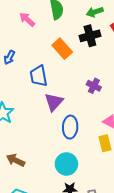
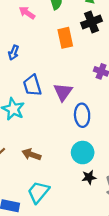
orange rectangle: (62, 49) -> (65, 38), turned 36
blue trapezoid: (39, 76) -> (32, 85), moved

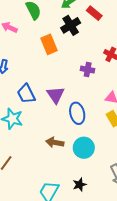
brown arrow: (31, 155) -> (55, 142), moved
black star: (89, 177) -> (80, 185), moved

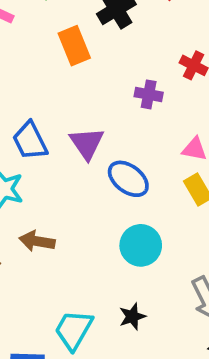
blue ellipse: (77, 113) -> (128, 179), turned -40
brown arrow: (55, 142) -> (37, 241), moved

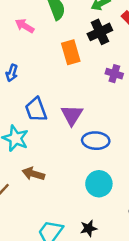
purple cross: (149, 94) -> (114, 74), moved
blue ellipse: (128, 179) -> (96, 141), turned -40

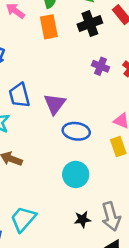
orange rectangle: (71, 52) -> (49, 27), moved
black star: (89, 228) -> (82, 219), moved

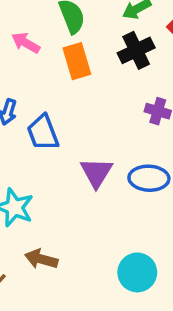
blue trapezoid: (19, 95) -> (43, 133), moved
blue ellipse: (76, 131) -> (149, 178), moved

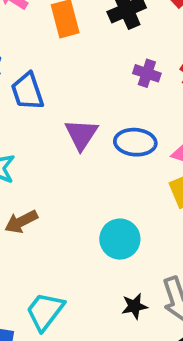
brown arrow: (41, 259) -> (21, 222), turned -44

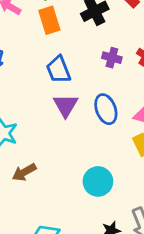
blue trapezoid: (27, 91) -> (58, 70), moved
blue ellipse: (135, 142) -> (106, 109), turned 68

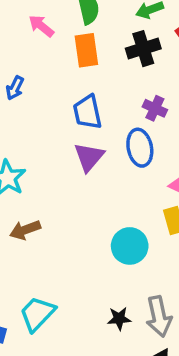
blue ellipse: (106, 109) -> (140, 148), moved
cyan circle: (98, 181) -> (130, 246), moved

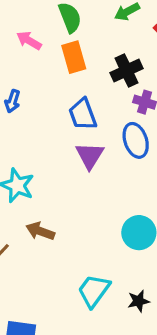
black cross: (143, 49) -> (126, 71), moved
brown arrow: (25, 230) -> (40, 231), turned 48
cyan trapezoid: (37, 314) -> (94, 291), moved

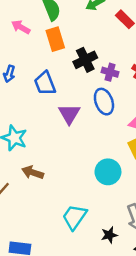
black cross: (126, 71) -> (85, 60), moved
blue trapezoid: (83, 114) -> (45, 83), moved
black star: (138, 301) -> (109, 235), moved

